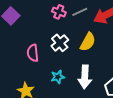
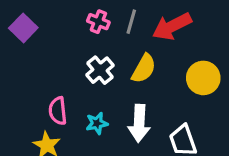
gray line: (80, 12) -> (131, 22), turned -49
pink semicircle: (33, 53) -> (58, 111), moved

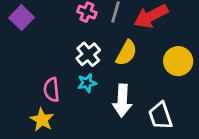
cyan star: (97, 123) -> (87, 83), moved

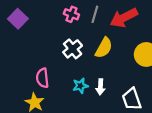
cyan star: (87, 83) -> (80, 86), moved
white arrow: (122, 101) -> (100, 87), size x0.6

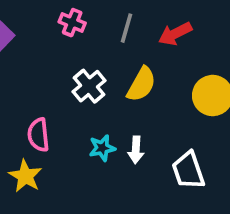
pink cross: (71, 14) -> (72, 22), moved
red arrow: (124, 18) -> (175, 34), size x0.7

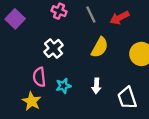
gray line: (126, 28) -> (91, 14), turned -42
white cross: (89, 86) -> (54, 48), moved
cyan star: (102, 148) -> (63, 86), moved

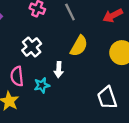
red arrow: (119, 18) -> (113, 15), moved
white arrow: (96, 86) -> (59, 70), moved

